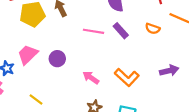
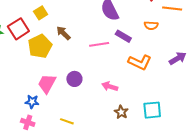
orange L-shape: (127, 77) -> (140, 62), moved

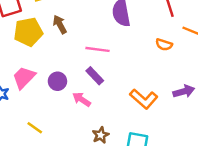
purple rectangle: (123, 36) -> (95, 76), moved
orange L-shape: (140, 62) -> (144, 99), moved
pink arrow: (110, 86) -> (82, 99), moved

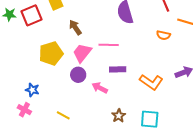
yellow pentagon: (28, 32) -> (51, 53), moved
purple rectangle: (95, 76) -> (118, 69), moved, turned -42
pink trapezoid: (24, 77) -> (82, 53), moved

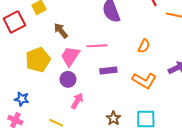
orange semicircle: (163, 35) -> (144, 46), moved, turned -72
pink arrow: (100, 88) -> (77, 101), moved, turned 98

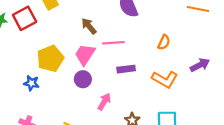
brown arrow: (61, 31) -> (89, 26), moved
blue star: (22, 99) -> (31, 83), moved
pink arrow: (77, 101) -> (104, 102), moved

